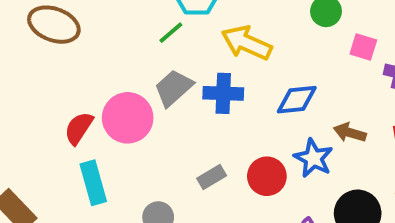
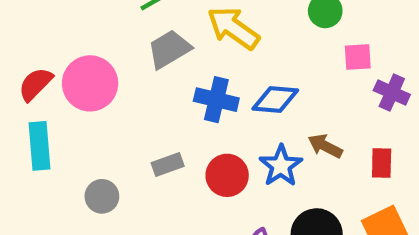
pink square: (363, 47) -> (358, 57), turned -32
gray trapezoid: (174, 88) -> (169, 49), moved
blue cross: (223, 93) -> (216, 100), moved

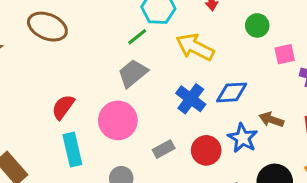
gray trapezoid: (169, 49) -> (133, 73), moved
pink circle: (90, 83) -> (118, 120), moved
blue cross: (216, 100) -> (191, 99), turned 32

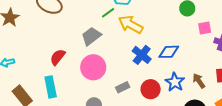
yellow arrow: (195, 47) -> (131, 25), moved
gray trapezoid: (133, 73) -> (91, 36), moved
brown arrow: (271, 120) -> (199, 81), moved, turned 35
cyan rectangle: (72, 150) -> (51, 87), moved

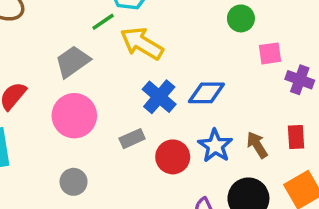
gray rectangle: (123, 87) -> (132, 139), moved

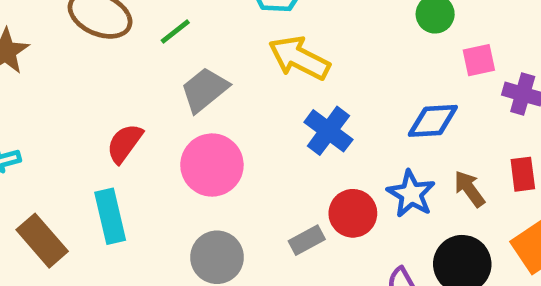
green line: (103, 22) -> (175, 32), moved
blue diamond: (206, 93) -> (433, 121), moved
gray rectangle: (132, 139) -> (307, 240), moved
gray circle: (74, 182) -> (217, 257), size x1.4

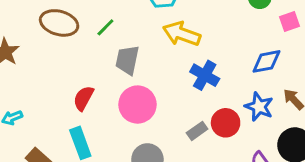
gray trapezoid: (205, 90) -> (127, 60), turned -32
gray rectangle: (307, 240) -> (197, 131), moved

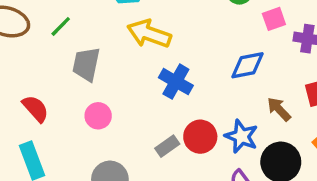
red semicircle: (83, 98) -> (35, 109), turned 110
pink circle: (137, 105) -> (98, 116), size x0.6
blue star: (259, 107) -> (241, 136), moved

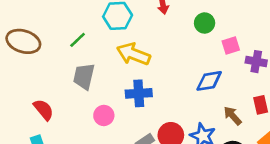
green line: (61, 26) -> (78, 40), moved
blue cross: (176, 82) -> (139, 93), moved, turned -35
pink circle: (98, 116) -> (104, 115), moved

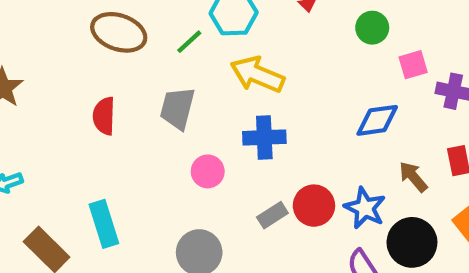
green line: (78, 40) -> (189, 42), moved
brown ellipse: (23, 41) -> (119, 32), moved
red semicircle: (44, 110) -> (104, 116), moved, turned -140

